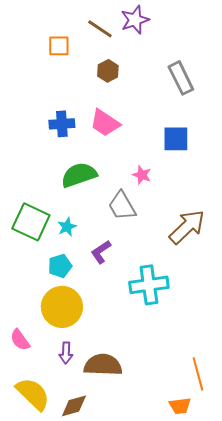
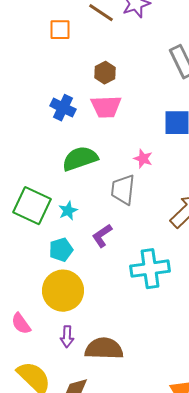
brown hexagon: (108, 71) -> (105, 73), moved
pink trapezoid: (105, 123) -> (106, 107), turned -36
blue cross: (62, 124) -> (63, 108), turned 30
gray trapezoid: (122, 206) -> (123, 190), turned 36

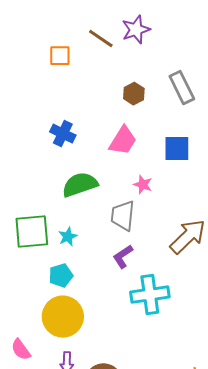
brown hexagon: (105, 73) -> (134, 94), moved
pink trapezoid: (106, 107) -> (123, 141), moved, turned -56
green square: (32, 206) -> (32, 232), turned -30
purple L-shape: (102, 236) -> (123, 257), moved

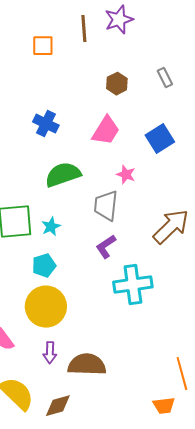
brown line: (101, 39) -> (84, 29), turned 52
gray rectangle: (182, 88) -> (165, 78), size x0.6
blue square: (177, 149) -> (160, 139), turned -32

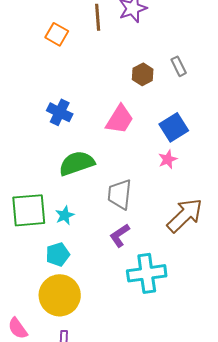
orange square: (43, 46) -> (57, 34), turned 30
brown hexagon: (117, 84) -> (143, 74), moved
pink star: (126, 175) -> (168, 159), moved, turned 30

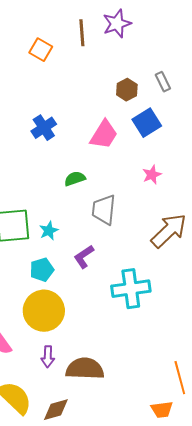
blue cross: (60, 112) -> (44, 128), turned 30
blue square: (174, 127) -> (147, 123), moved
green semicircle: (77, 163) -> (75, 179), moved, size x0.6
purple L-shape: (120, 235) -> (84, 257), moved

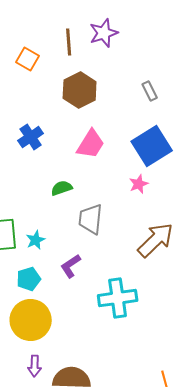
brown hexagon: (127, 90) -> (80, 90), moved, size x1.6
blue square: (147, 123) -> (152, 146), moved, size x1.4

